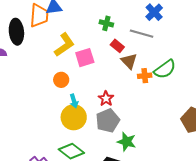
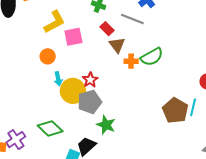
yellow circle: (74, 117) -> (73, 91), moved

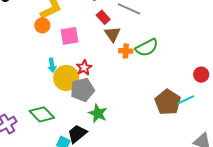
pink square: (73, 37) -> (70, 36), moved
orange circle: (48, 56) -> (42, 25), moved
cyan line: (193, 107) -> (186, 100), turned 48

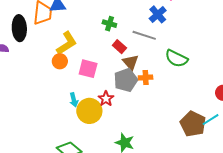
pink square: (70, 36) -> (88, 69), turned 30
green semicircle: (147, 48) -> (176, 58), moved, turned 60
gray pentagon: (82, 90) -> (126, 80), moved

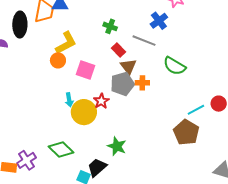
cyan line: (210, 120) -> (196, 110), moved

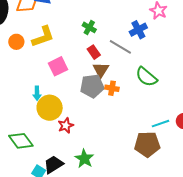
orange circle: (58, 60) -> (16, 42), moved
pink square: (86, 70) -> (58, 66), turned 36
red star: (101, 101) -> (66, 126), moved
brown pentagon: (186, 132) -> (147, 144), turned 30
green star: (117, 146) -> (84, 159), moved

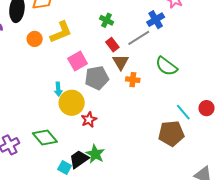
gray line: (120, 47) -> (139, 38), turned -60
gray pentagon: (92, 86) -> (97, 78), moved
cyan line: (160, 124) -> (183, 112), turned 72
green star: (84, 159) -> (95, 154), moved

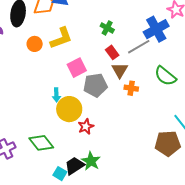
blue cross: (156, 20) -> (156, 29), size x1.4

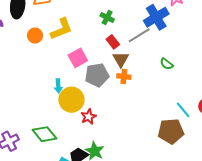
green semicircle: (165, 76) -> (167, 64), size x0.6
orange cross: (131, 88) -> (124, 77), moved

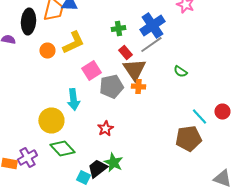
blue cross: (156, 17) -> (152, 26), moved
green cross: (107, 18) -> (118, 28), turned -32
brown triangle: (121, 59) -> (134, 70), size x1.4
cyan arrow: (58, 86) -> (73, 100), size x1.5
yellow circle: (71, 100) -> (51, 120), moved

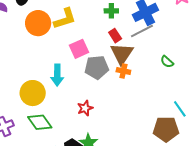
orange circle: (47, 50) -> (38, 23), size x1.6

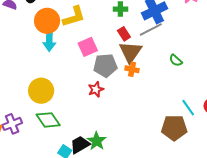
cyan arrow: (57, 75) -> (49, 40), moved
red star: (85, 108) -> (96, 89), moved

